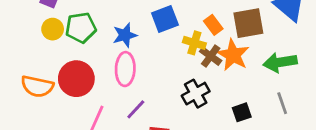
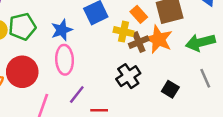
brown cross: (211, 56) -> (139, 42), turned 36
black square: (242, 112) -> (170, 89), turned -35

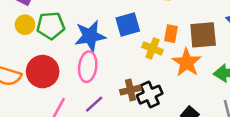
orange rectangle: (139, 14) -> (171, 34), turned 42
blue star: (62, 30) -> (90, 36), size x1.4
brown cross: (139, 42) -> (131, 90), moved

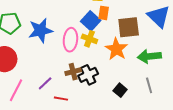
blue square: (128, 24) -> (91, 21), moved, turned -30
orange rectangle: (171, 34) -> (104, 13), moved
pink ellipse: (88, 67) -> (70, 40), moved

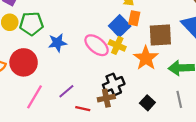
blue star: (41, 30) -> (57, 43), moved, size x0.7
pink ellipse: (70, 40) -> (97, 45), turned -60
brown cross: (73, 72) -> (106, 98), moved

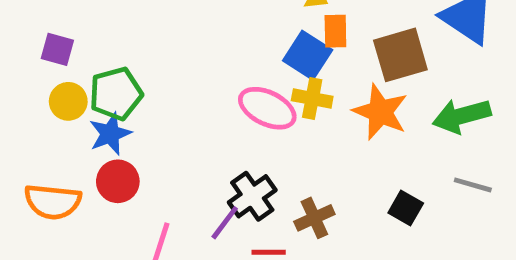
blue star: (57, 43) -> (110, 134), moved
red circle: (24, 62) -> (118, 181), size x0.7
black cross: (114, 84) -> (252, 196), moved
gray line: (179, 99) -> (473, 185), turned -49

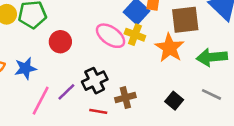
blue star: (110, 134) -> (25, 68), moved
red circle: (118, 181) -> (60, 42), moved
purple line: (225, 223) -> (66, 92), moved

